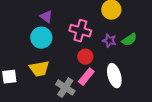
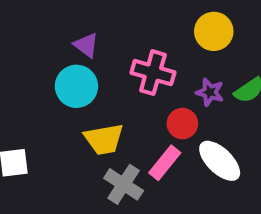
red circle: (85, 57) -> (182, 124), moved
yellow trapezoid: (39, 69) -> (104, 139), moved
white ellipse: (114, 76) -> (220, 161), turned -30

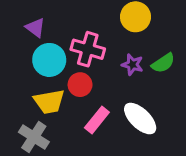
cyan circle: (76, 86) -> (49, 60), moved
red circle: (182, 124) -> (80, 85), moved
gray cross: (124, 184) -> (34, 137), moved

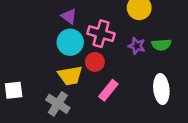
purple triangle: (35, 28) -> (69, 16), moved
green semicircle: (163, 63) -> (161, 45), turned 30
white ellipse: (140, 119) -> (161, 89), moved, turned 40

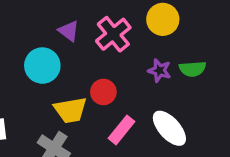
pink cross: (101, 34) -> (113, 34), moved, turned 35
cyan circle: (70, 42) -> (42, 66), moved
white ellipse: (161, 89) -> (169, 128), moved, turned -36

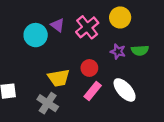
cyan circle: (42, 66) -> (36, 35), moved
red circle: (103, 92) -> (89, 68), moved

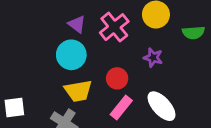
cyan circle: (36, 35) -> (71, 55), moved
green semicircle: (140, 50) -> (193, 33), moved

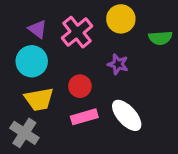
pink rectangle: (121, 108) -> (84, 117), turned 35

